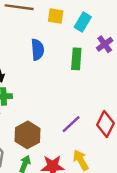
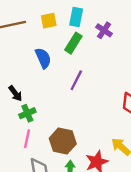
green rectangle: (76, 59) -> (73, 43), moved, turned 48
purple line: (71, 124) -> (76, 80), moved

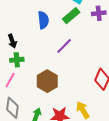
purple cross: (104, 30) -> (99, 13), turned 32
brown hexagon: (63, 141) -> (47, 81), moved

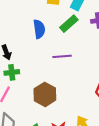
purple line: (64, 46) -> (62, 56), turned 42

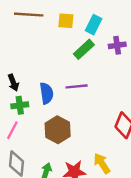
blue semicircle: (39, 29) -> (47, 93), moved

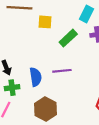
yellow square: (66, 21) -> (45, 22), moved
cyan rectangle: (94, 25) -> (87, 14), moved

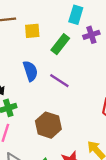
purple line: (62, 71) -> (59, 81), turned 48
blue semicircle: (36, 77) -> (30, 71), moved

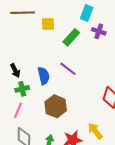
purple cross: (91, 35) -> (99, 31), turned 32
blue semicircle: (30, 71) -> (44, 76), moved

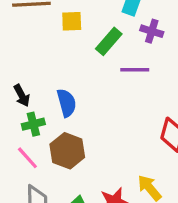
purple line: (68, 69) -> (135, 70), moved, turned -36
brown hexagon: (56, 106) -> (67, 151), moved
pink line: (18, 110) -> (27, 158), turned -63

